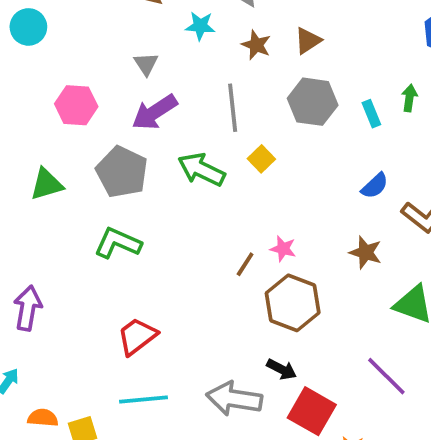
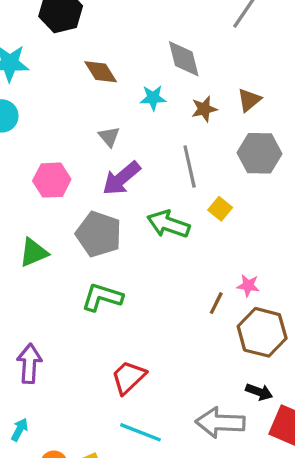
brown star: (256, 45) -> (204, 109), turned -30
cyan line: (143, 399) -> (141, 432), turned 33

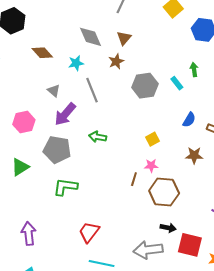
brown triangle: (249, 100) -> (124, 38), moved
brown star: (204, 109) -> (116, 61), moved
gray line: (190, 167) -> (92, 90), moved
yellow square: (220, 209) -> (153, 139), moved, turned 32
green arrow: (168, 224) -> (98, 137), size x0.7

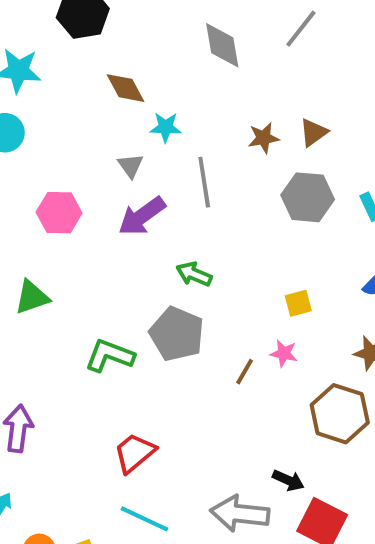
gray diamond: (90, 37) -> (222, 45), moved
brown triangle: (124, 38) -> (313, 133), moved
cyan star: (76, 63) -> (166, 127), moved
gray pentagon: (57, 150) -> (177, 334), moved
brown hexagon: (164, 192) -> (340, 414), moved

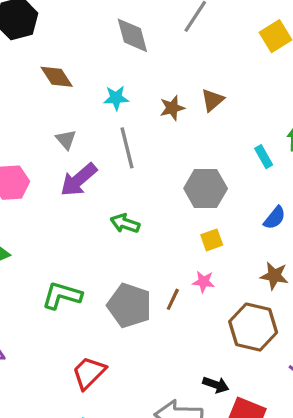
cyan star: (166, 127) -> (116, 98), moved
gray hexagon: (308, 197) -> (206, 188), moved
gray pentagon: (177, 334) -> (129, 305), moved

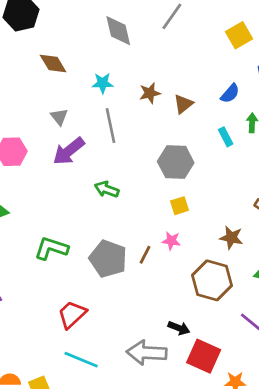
brown triangle: (212, 100) -> (183, 104), moved
blue semicircle: (275, 218) -> (230, 93), moved

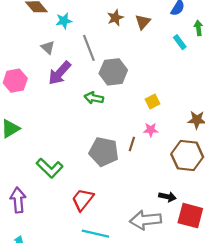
cyan star: (103, 83) -> (64, 21), moved
gray hexagon: (176, 162) -> (113, 72), moved
green L-shape: (51, 248) -> (50, 168), moved, turned -145

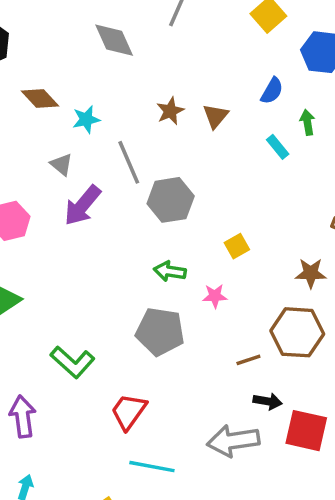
green arrow: (94, 98) -> (170, 271), moved
pink star: (151, 130) -> (215, 296), moved
brown line: (132, 144) -> (248, 360), moved, turned 56

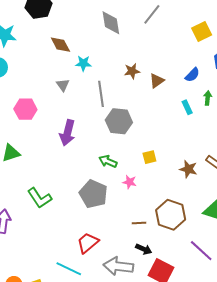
purple arrow: (82, 205) -> (67, 133), moved, turned -40
brown star: (311, 273) -> (188, 169), moved
red trapezoid: (129, 412) -> (88, 243), moved

